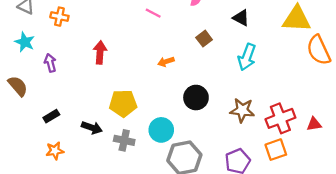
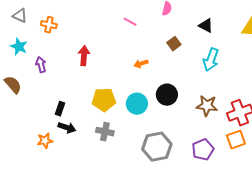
black rectangle: (51, 116) -> (60, 109), moved, turned -40
black arrow: (92, 128) -> (67, 128), moved
cyan circle: (161, 130) -> (137, 104), moved

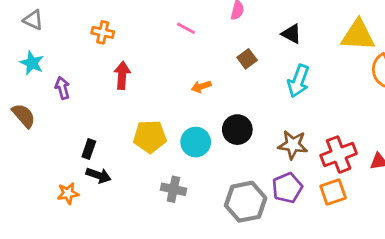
orange cross: (49, 25) -> (103, 32), moved
gray cross: (105, 132) -> (173, 189), moved
gray hexagon: (157, 147) -> (246, 202), moved
purple pentagon: (203, 150) -> (287, 188), moved

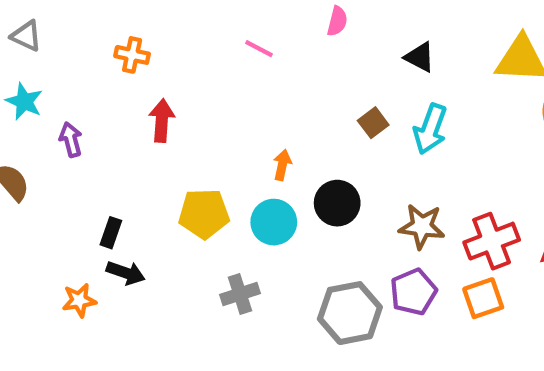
brown square: (247, 59) -> (373, 123), moved
orange arrow: (201, 87) -> (282, 165), moved, turned 120
gray cross: (173, 189) -> (240, 294), turned -30

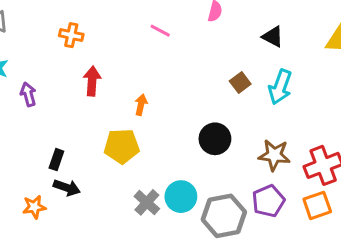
orange arrow: (282, 165) -> (141, 105), moved
cyan circle: (274, 222) -> (181, 197), moved
gray cross: (240, 294) -> (147, 202), turned -30

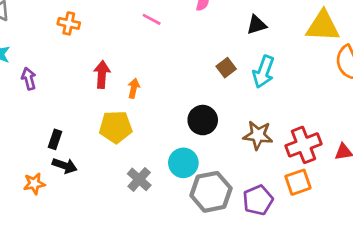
black triangle: (273, 37) -> (257, 25), turned -45
red arrow: (92, 81) -> (102, 74), moved
cyan circle: (181, 197) -> (183, 163), moved
purple pentagon: (268, 201) -> (258, 200), moved

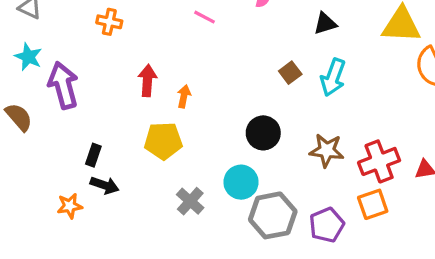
purple arrow: (29, 79) -> (63, 85), size x1.8

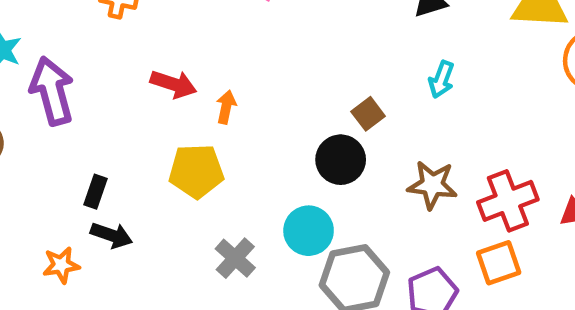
brown square: (290, 73) -> (368, 114), moved
cyan arrow: (333, 77) -> (441, 79), size x0.7
red arrow: (147, 81) -> (173, 84), turned 104

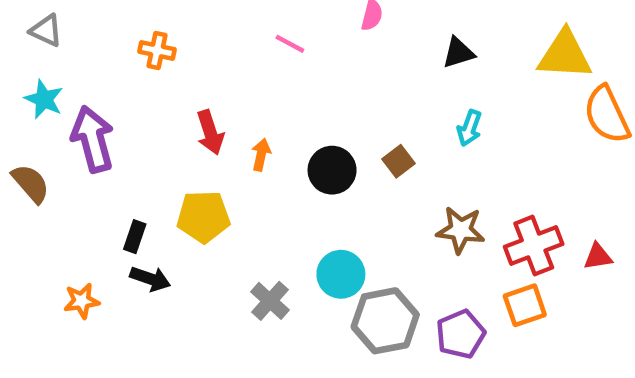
red arrow: (173, 84) -> (210, 132), turned 54
black circle: (341, 160) -> (332, 170), moved
yellow pentagon: (196, 171) -> (203, 217), moved
orange star: (61, 265) -> (82, 301), moved

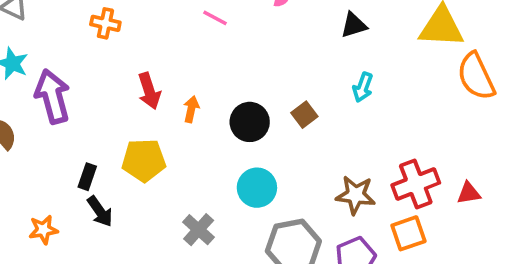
brown star: (461, 230) -> (356, 195), moved
cyan circle: (341, 274) -> (257, 188), moved
black arrow: (150, 279) -> (100, 211), turned 36

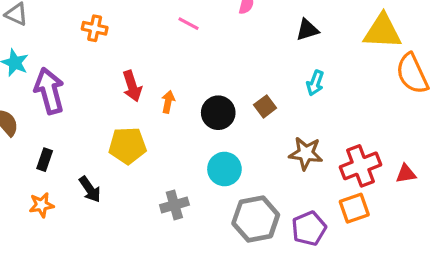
black rectangle: (87, 177) -> (45, 160), moved
brown star: (356, 195) -> (306, 153), moved
gray cross: (199, 230) -> (174, 205), turned 32

